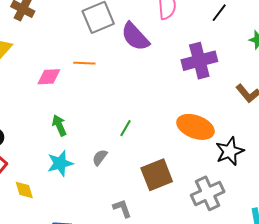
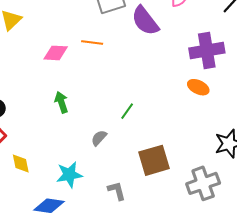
orange ellipse: (195, 127) -> (198, 87), moved, size x0.6
cyan star: (60, 163) -> (69, 175), moved

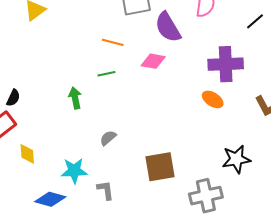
pink diamond: (56, 53) -> (153, 61), moved
green line: (127, 111) -> (106, 74), moved, turned 36
gray L-shape: (117, 191) -> (105, 190), moved

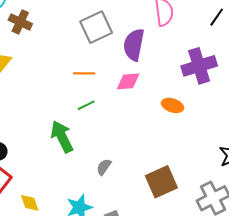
purple semicircle: (168, 27) -> (134, 45), turned 56
green arrow: (75, 98) -> (62, 137), size x1.5
orange ellipse: (213, 99) -> (173, 105), moved

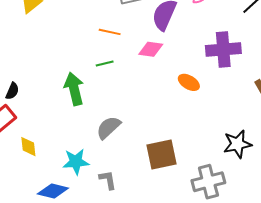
gray semicircle: (104, 167) -> (108, 128), size x1.5

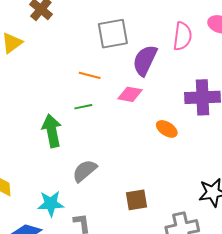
brown square: (161, 154) -> (136, 200), size x0.7

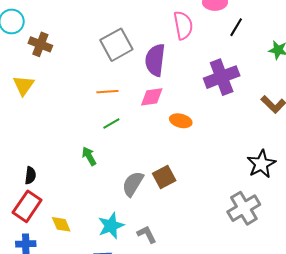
orange ellipse: (167, 129) -> (181, 121), moved
green arrow: (52, 131) -> (89, 156), size x0.6
brown square: (136, 200) -> (164, 177), moved

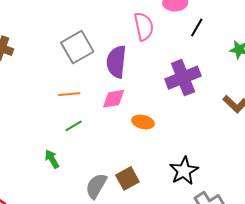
black star: (261, 164) -> (184, 171), moved

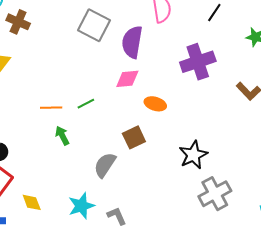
gray square: (77, 47) -> (94, 25), turned -36
orange line: (69, 94) -> (51, 108), moved
brown square: (127, 178) -> (134, 137), moved

